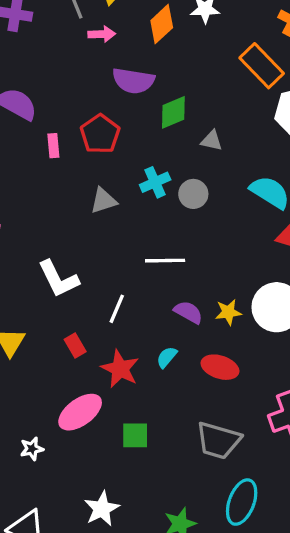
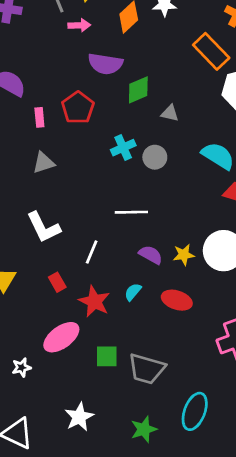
gray triangle: (103, 201) -> (44, 163), moved
gray trapezoid: (218, 440) -> (147, 369), moved

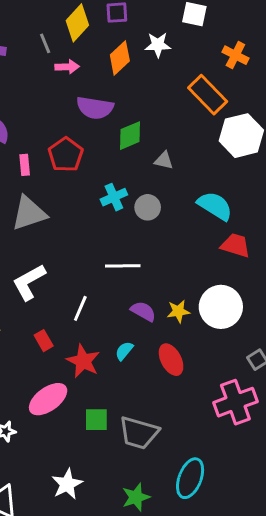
gray triangle: (44, 163) -> (29, 213), size x1.5
white L-shape: (44, 227) -> (29, 282), turned 87
red ellipse: (177, 300) -> (171, 360), turned 44

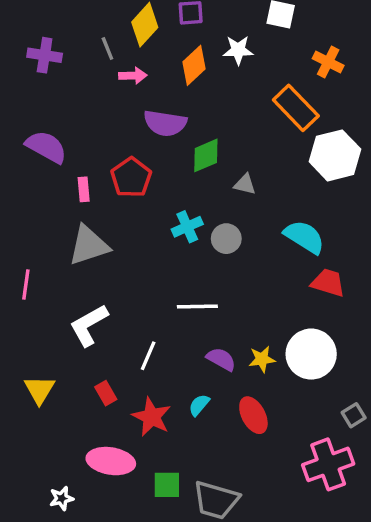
pink ellipse: (48, 399) -> (111, 461), turned 45

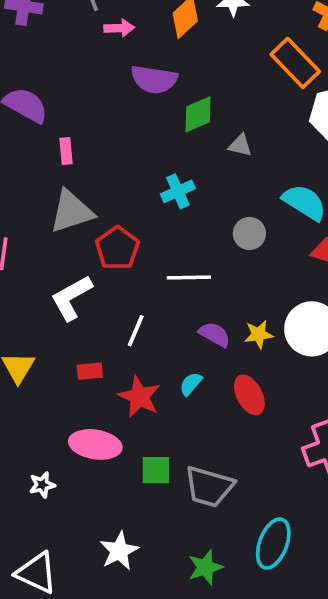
red pentagon: (131, 177) -> (117, 248), moved
gray circle: (226, 239) -> (249, 234), moved
red rectangle: (106, 393) -> (90, 371), turned -65

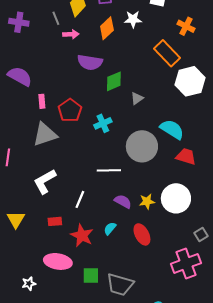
gray triangle: (240, 145) -> (137, 98), turned -48
gray circle: (249, 234) -> (142, 146), size x1.8
red pentagon: (117, 248) -> (70, 110), moved

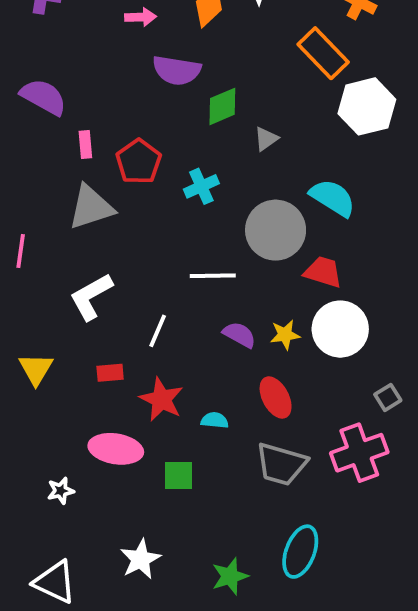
red trapezoid: (186, 156) -> (323, 272), moved
cyan semicircle: (110, 228) -> (215, 420), moved, turned 56
gray trapezoid: (120, 285) -> (281, 464), moved

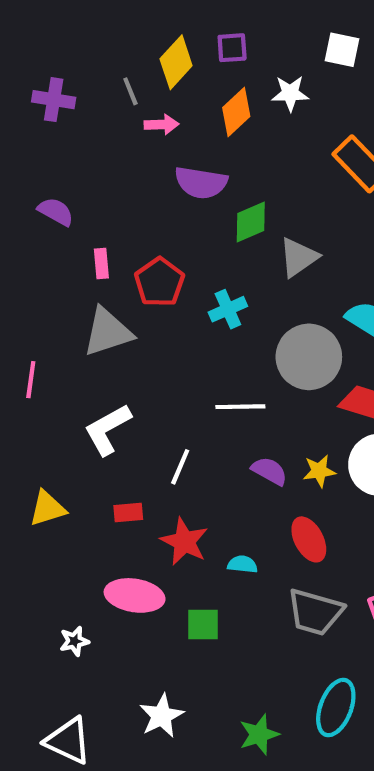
purple semicircle: (43, 97) -> (56, 212), size x0.7
gray triangle: (266, 139) -> (298, 257), size x1.5
yellow triangle: (36, 369) -> (47, 508), turned 42

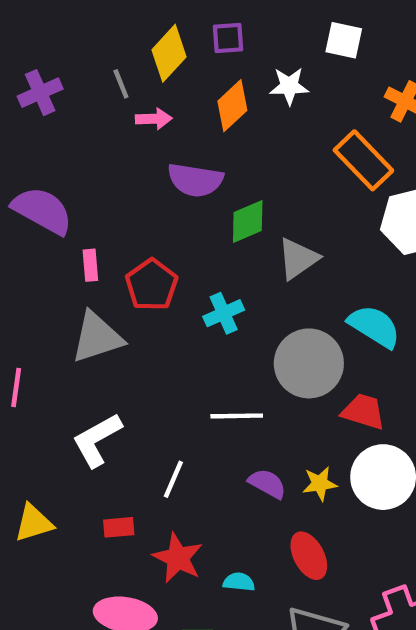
purple cross: (54, 100) -> (40, 93), turned -33
purple semicircle: (56, 212) -> (42, 211), size x1.6

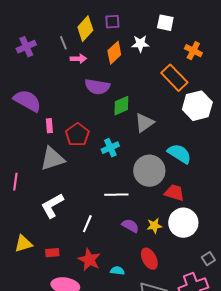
red rectangle: (119, 527) -> (52, 253), moved

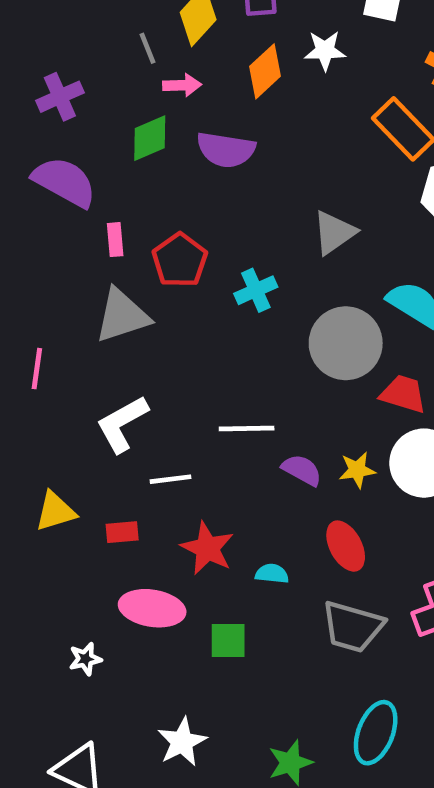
purple cross: (26, 47) -> (60, 97), moved
green diamond: (121, 106) -> (150, 138), moved
white line: (116, 195) -> (247, 428), moved
white line: (87, 224) -> (171, 479), moved, turned 60

